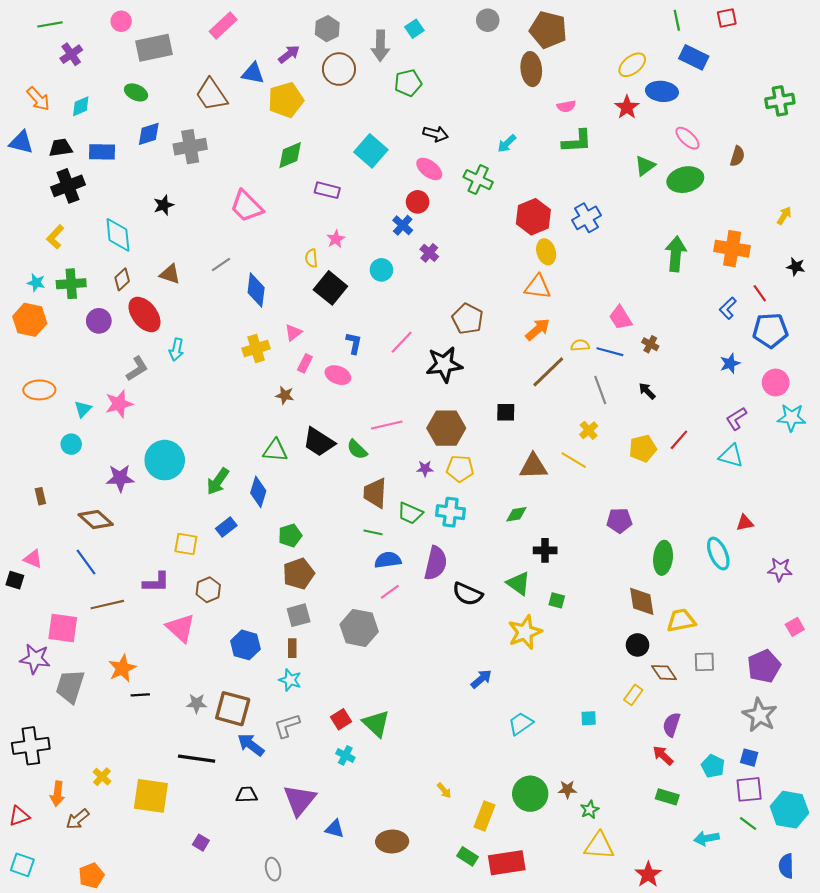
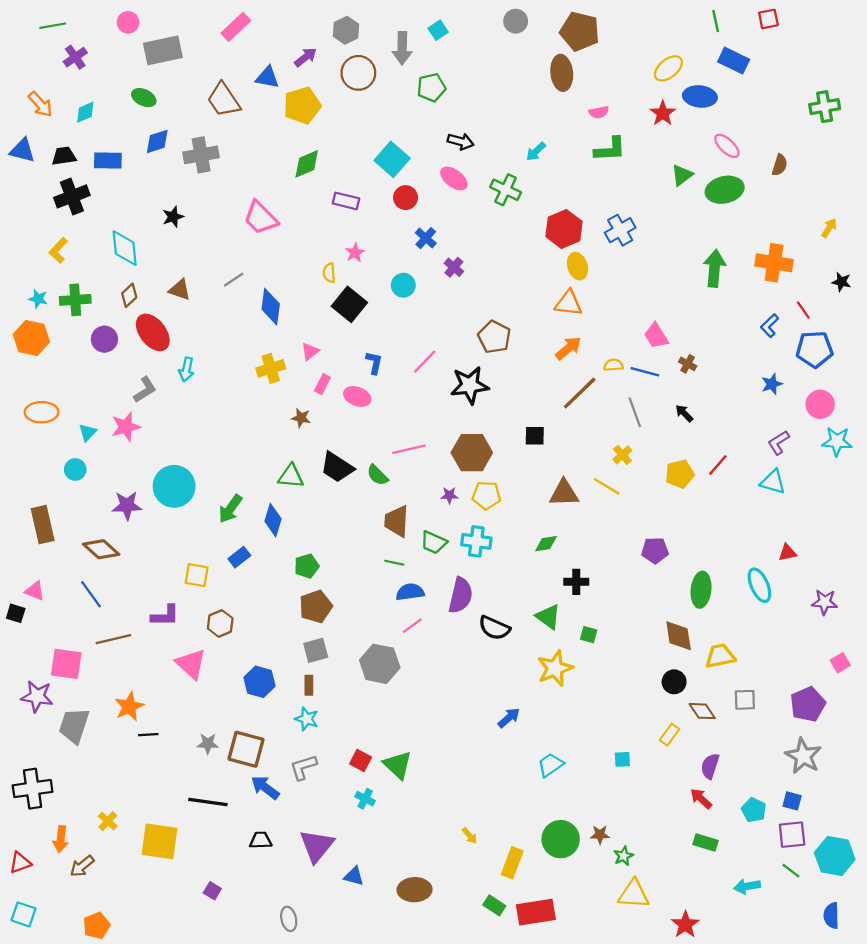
red circle: (418, 202) -> (406, 198), moved
brown rectangle: (40, 496) -> (43, 525), size x2.0
red square: (341, 719) -> (361, 760), turned -30

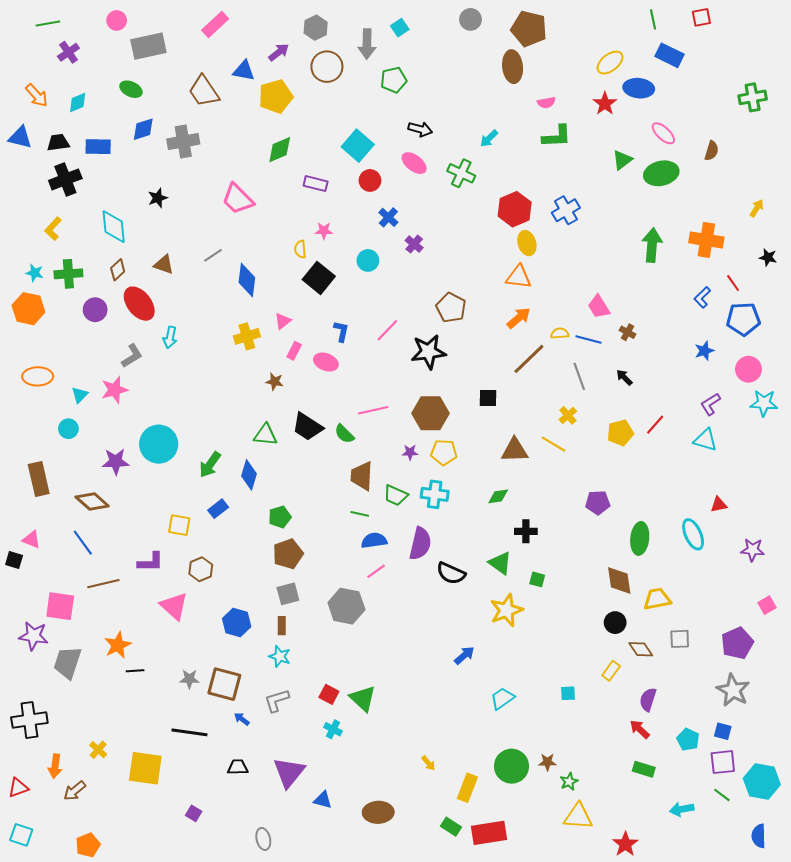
pink star: (355, 253) -> (324, 231), turned 30
blue arrow: (265, 787) -> (242, 719), size x0.6

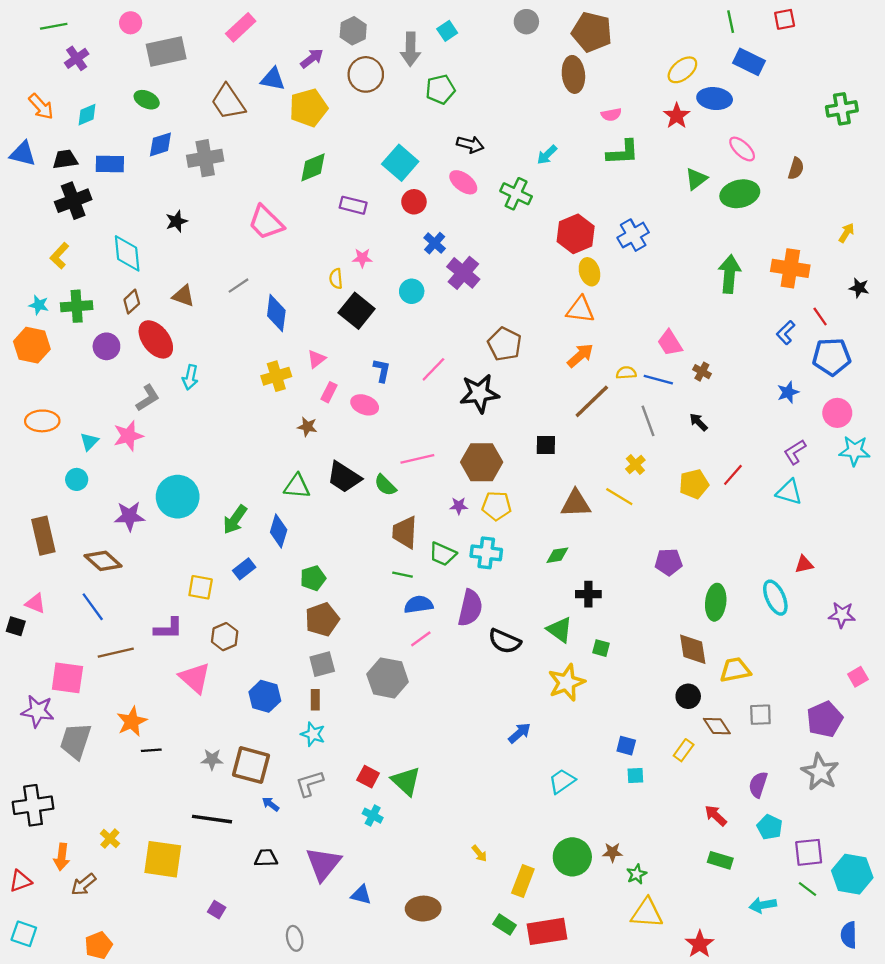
purple cross: (414, 244) -> (463, 273), size x1.6
purple semicircle: (648, 699) -> (758, 785), moved
blue square: (723, 731) -> (626, 746), moved

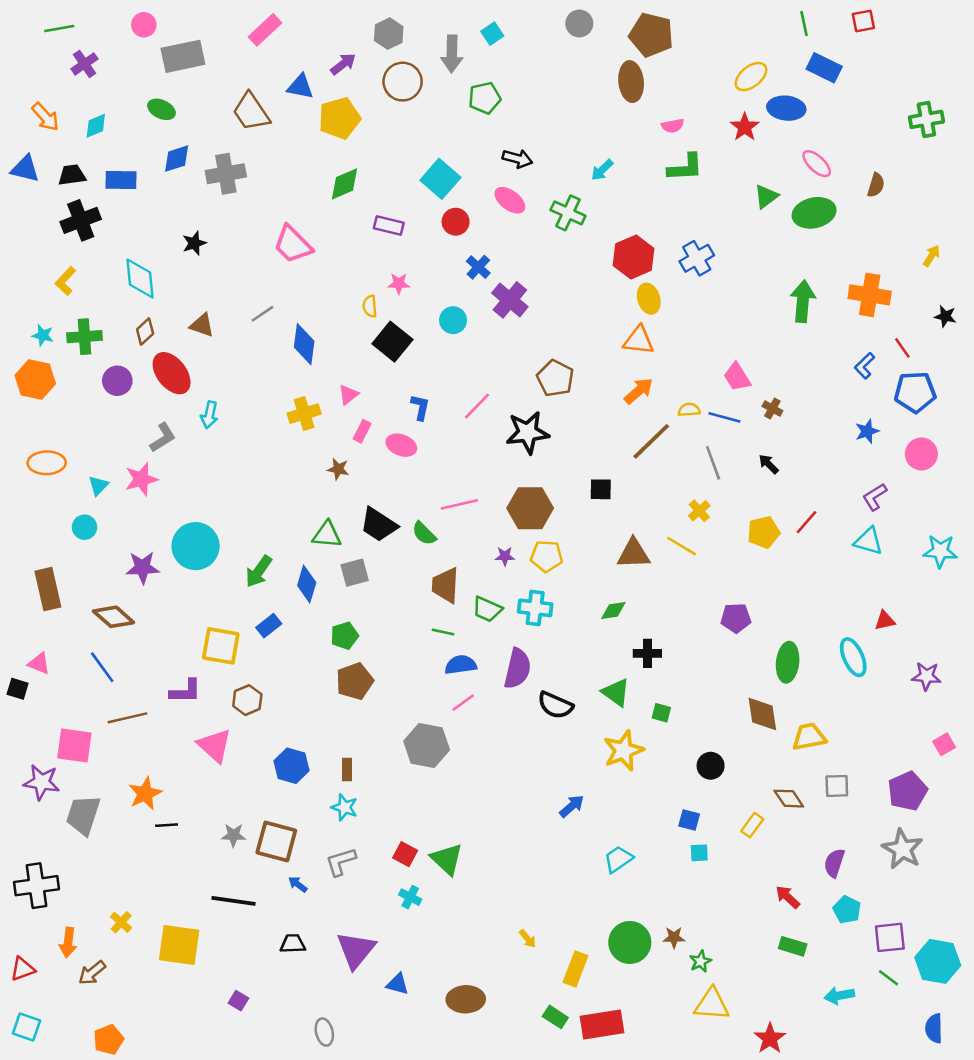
cyan star: (855, 451) -> (940, 551), moved
yellow square: (201, 587) -> (221, 646), size x1.4
gray square: (322, 664) -> (355, 573), moved
black circle: (688, 696) -> (711, 766), moved

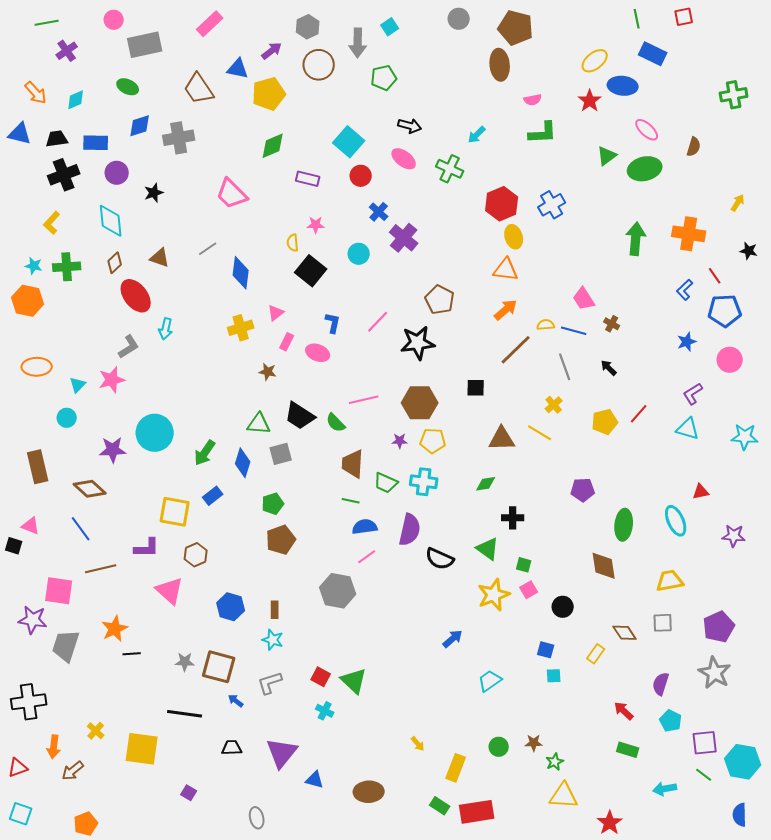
purple circle: (117, 381) -> (117, 173), moved
yellow trapezoid: (809, 737) -> (670, 581), moved
pink square: (944, 744) -> (529, 590), moved
green circle: (630, 942) -> (499, 747), size x0.6

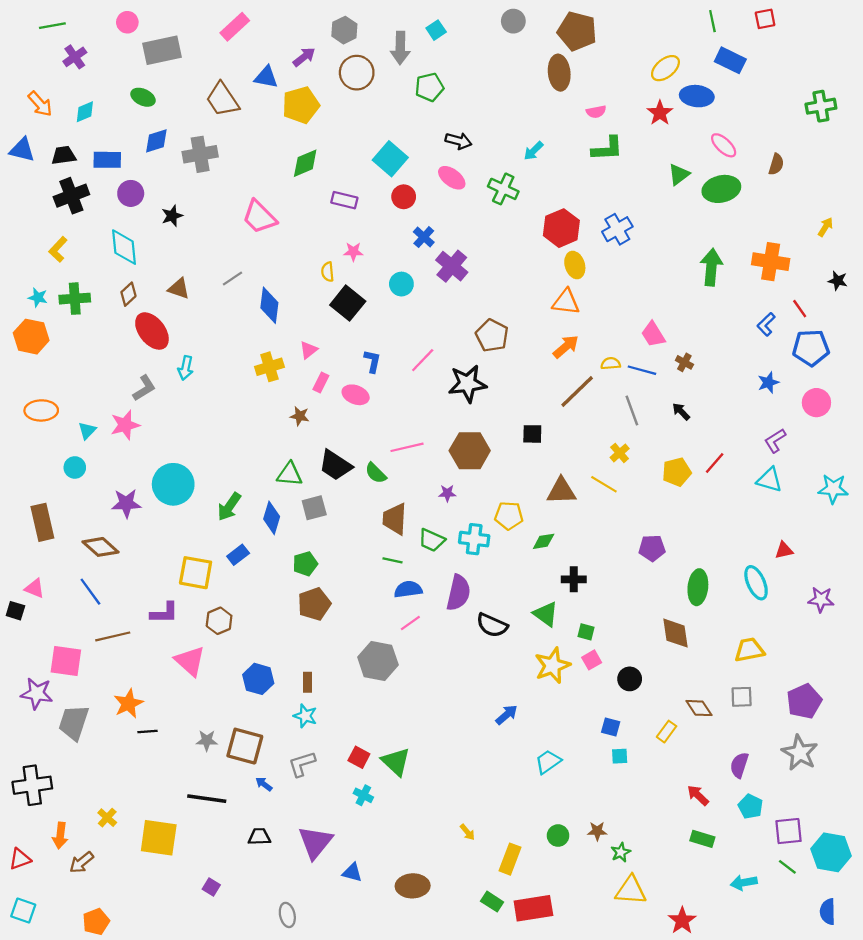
yellow pentagon: (433, 441) -> (509, 516), moved

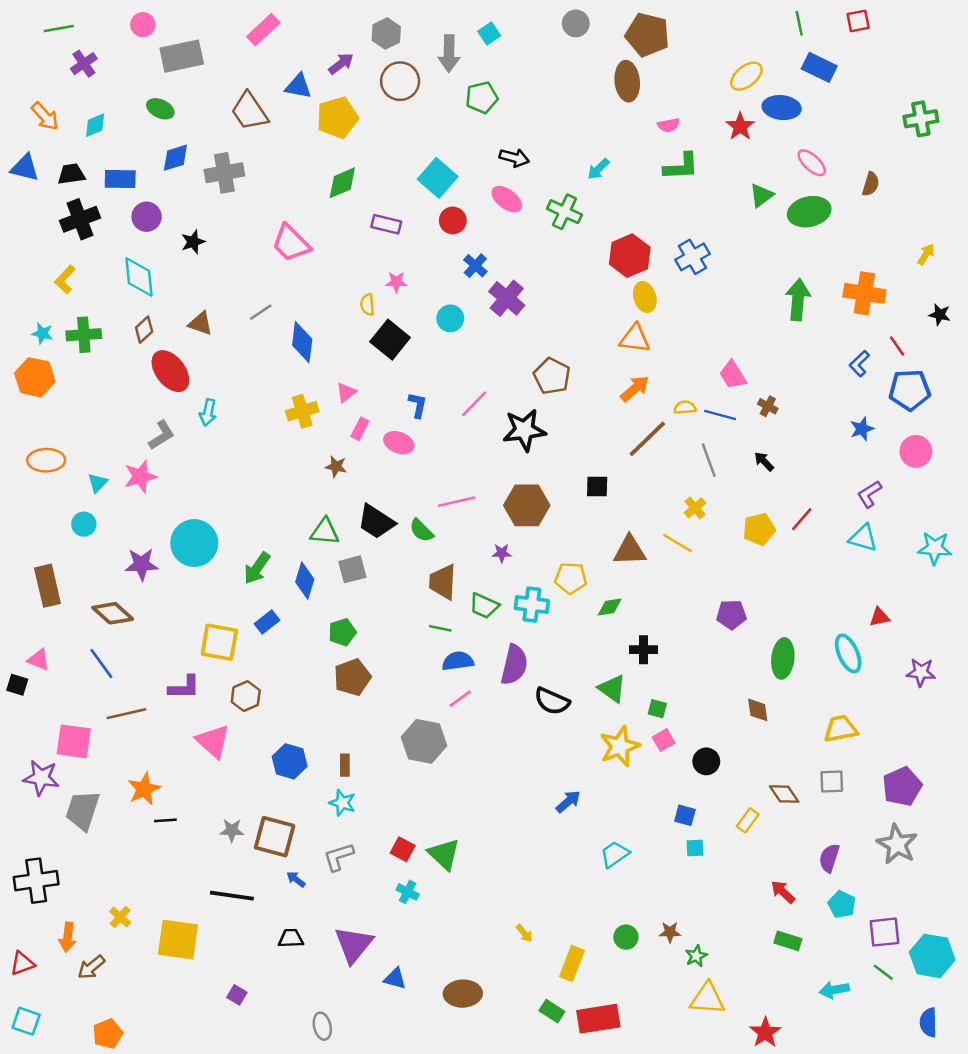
brown diamond: (676, 633) -> (758, 710), size x0.7

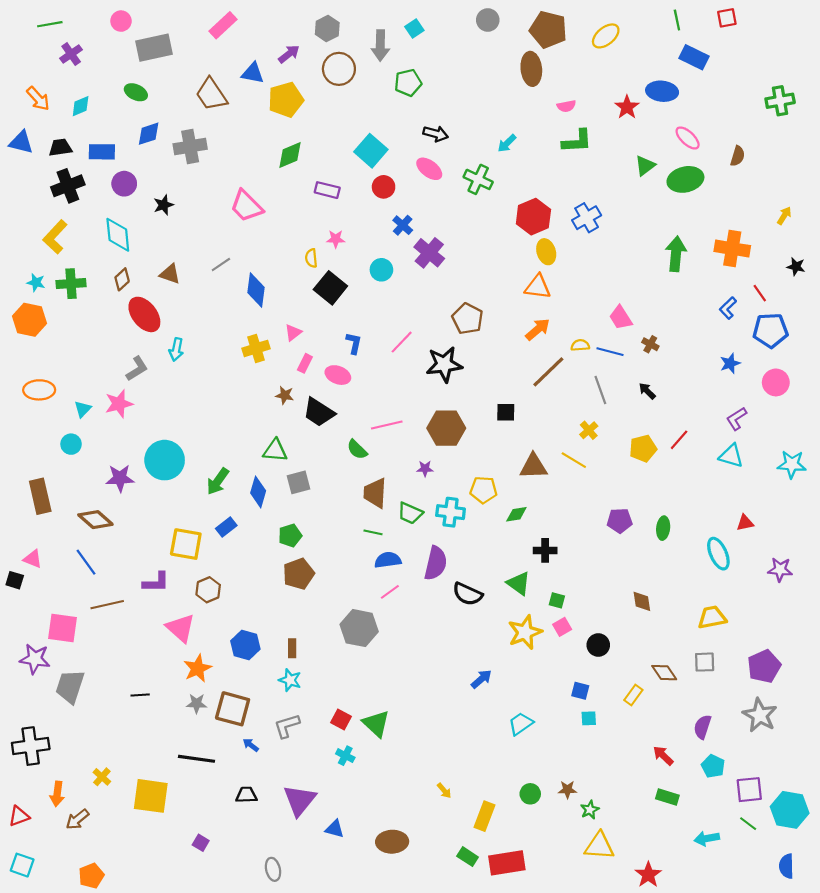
yellow ellipse: (746, 76) -> (606, 36), moved
yellow L-shape: (65, 279) -> (55, 237), size x1.4
black trapezoid: (376, 522) -> (319, 412), moved
green ellipse: (783, 658) -> (663, 528), moved, size x0.7
orange star: (144, 789) -> (198, 668), moved

